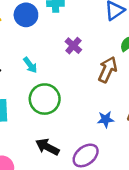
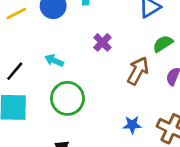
cyan arrow: (30, 65) -> (54, 60), turned 147

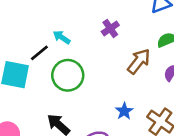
black line: (15, 71) -> (39, 53), moved
blue star: (132, 125) -> (124, 111), turned 30

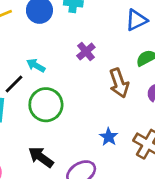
brown arrow: (139, 61) -> (119, 83), turned 128

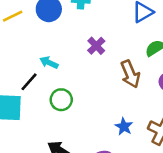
green circle: (46, 105) -> (61, 100), size x0.7

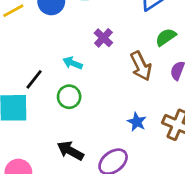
cyan arrow: (49, 63) -> (73, 63), moved

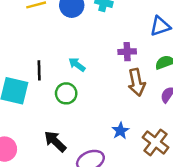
purple cross: (103, 38) -> (127, 52), moved, turned 30
black line: (34, 79) -> (39, 70), turned -54

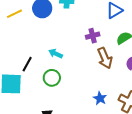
black line: (39, 70) -> (27, 64), turned 42

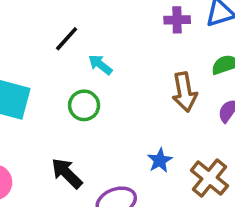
purple cross: (93, 36) -> (177, 20), moved
black line: (27, 64) -> (67, 39), moved

